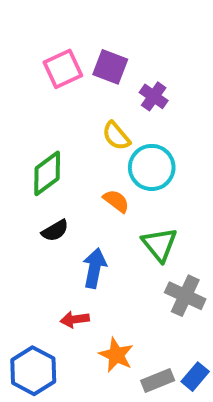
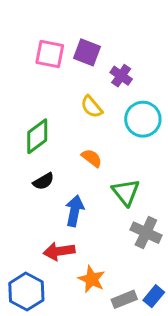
pink square: (63, 69) -> (50, 54), turned 36
cyan circle: (152, 167) -> (143, 119), moved
red arrow: (75, 319) -> (59, 251), size x1.4

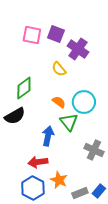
purple cross: (121, 76) -> (78, 49), size x1.5
cyan circle: (143, 119) -> (84, 102), moved
black semicircle: (43, 181) -> (15, 116), moved, size x1.5
green triangle: (126, 192) -> (69, 122), moved
blue hexagon: (26, 292) -> (33, 188), moved

